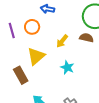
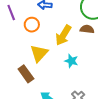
purple line: (12, 30) -> (11, 12), moved
yellow arrow: (62, 41) -> (63, 35), size x1.5

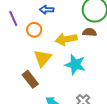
yellow arrow: (63, 35) -> (66, 39), turned 50
cyan star: (71, 61) -> (75, 65), size x1.5

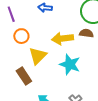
orange circle: (34, 30) -> (21, 36), moved

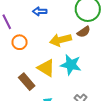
brown semicircle: (86, 33) -> (84, 32), turned 144
yellow triangle: (38, 56) -> (46, 68), moved, turned -36

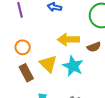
brown semicircle: (84, 32) -> (94, 47), moved
orange circle: (20, 42) -> (23, 47), moved

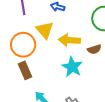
orange circle: (23, 47) -> (23, 45), size x1.6
yellow triangle: (48, 64) -> (45, 30), moved

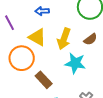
yellow arrow: (69, 40) -> (64, 39), turned -55
brown rectangle: (25, 70) -> (44, 80), moved

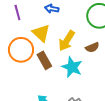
brown rectangle: (44, 80) -> (44, 60), moved

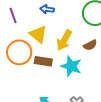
brown rectangle: (44, 60) -> (43, 61), turned -48

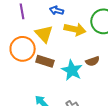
yellow arrow: (64, 40) -> (75, 29), moved, turned -115
brown semicircle: (90, 45) -> (92, 61), moved

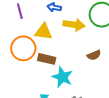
yellow triangle: (44, 34) -> (43, 32), turned -36
cyan star: (72, 70) -> (62, 77), moved

